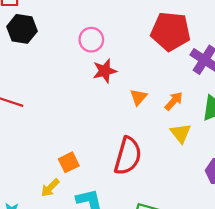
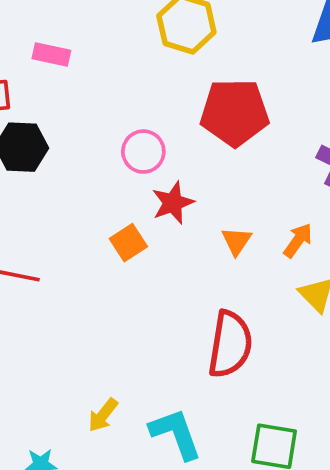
red pentagon: (171, 31) -> (235, 112), moved
orange square: (69, 162) -> (128, 243), moved

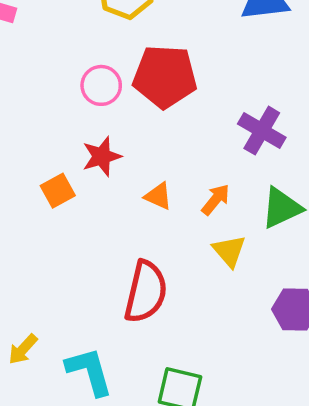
pink circle: (143, 152) -> (101, 85), moved
orange triangle: (236, 241) -> (158, 196), turned -44

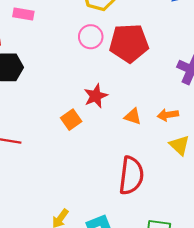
pink circle: (101, 85) -> (91, 37), moved
orange arrow: (216, 200) -> (168, 115), turned -132

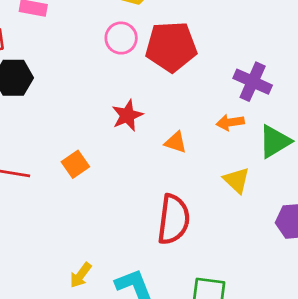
orange arrow: (168, 115) -> (230, 122), moved
orange square: (71, 120) -> (75, 164), moved

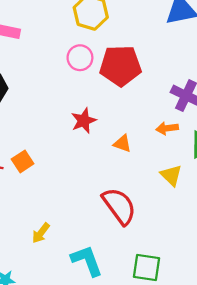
orange square: (75, 164) -> (23, 161), moved
red semicircle: (174, 219) -> (119, 206), turned -45
yellow arrow: (81, 275) -> (41, 233), moved

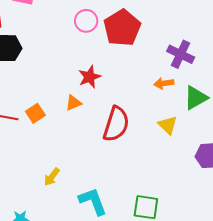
red pentagon: (120, 66) -> (122, 28), turned -30
orange triangle: (122, 143) -> (73, 103), moved, turned -42
red semicircle: (119, 206) -> (116, 124), moved, turned 54

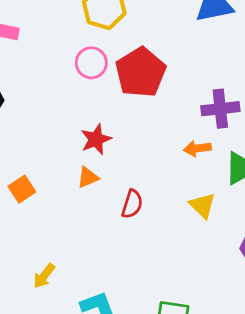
purple cross: (181, 54) -> (220, 109), turned -32
orange triangle: (73, 103) -> (88, 177), moved
red semicircle: (116, 124) -> (132, 204), size x0.6

